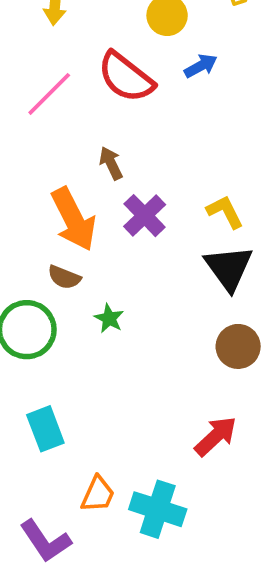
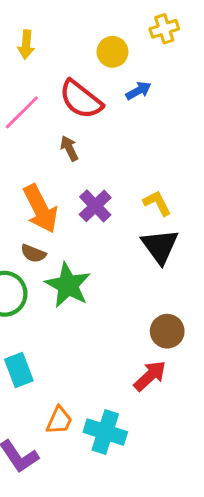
brown arrow: (111, 163) -> (69, 148), moved
green star: (109, 318) -> (68, 285), size x2.0
brown circle: (238, 346) -> (167, 331), moved

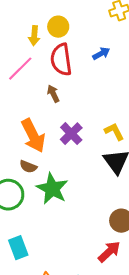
yellow arrow: (26, 45) -> (34, 36), moved
yellow circle: (112, 52) -> (58, 27), moved
red semicircle: (81, 99) -> (61, 60), turned 44

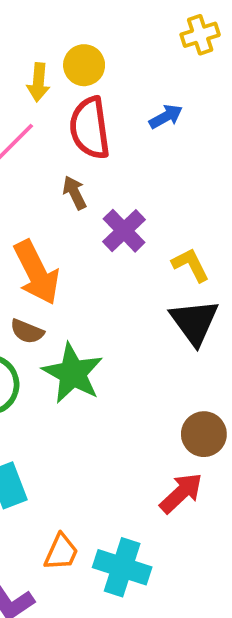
purple cross: (71, 134) -> (124, 231), moved

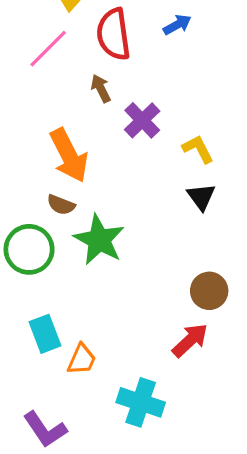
black triangle: (194, 322) -> (201, 197), size x0.7
orange trapezoid: (61, 552) -> (82, 359), moved

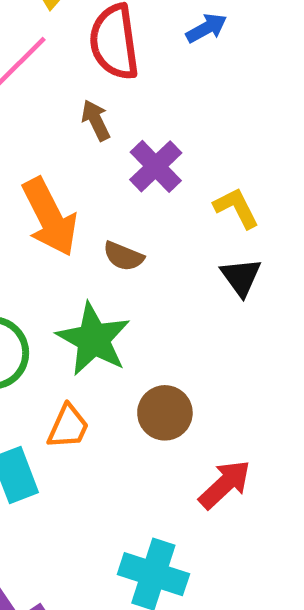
brown semicircle: (61, 205) -> (123, 256), moved
brown circle: (209, 291) -> (165, 413), moved
orange trapezoid: (82, 359) -> (68, 427), moved

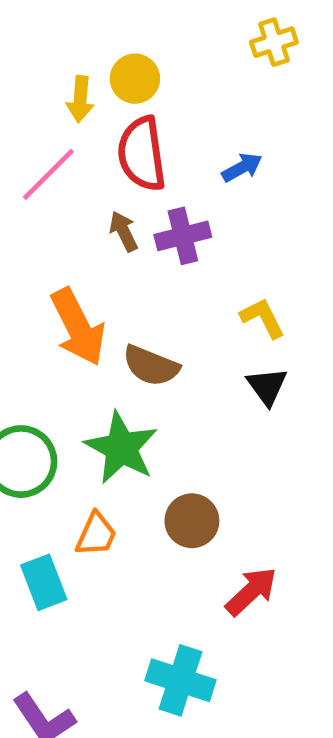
blue arrow: (206, 28) -> (242, 168), moved
purple cross: (156, 166) -> (183, 236), moved, turned 30
brown semicircle: (123, 256) -> (151, 366), size x1.4

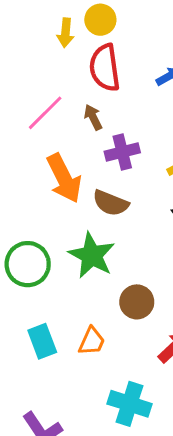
pink line: (48, 174) -> (45, 113), moved
purple cross: (183, 236) -> (122, 152), moved
orange trapezoid: (96, 534) -> (92, 341), moved

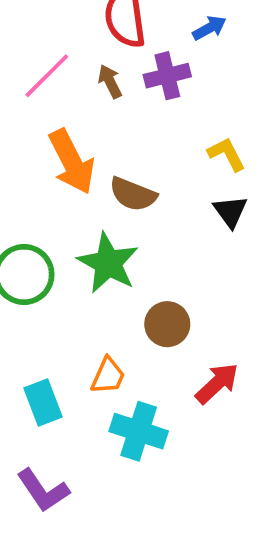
purple cross: (122, 152) -> (167, 76), moved
cyan rectangle: (42, 341) -> (43, 403), moved
cyan cross: (129, 404) -> (139, 431), moved

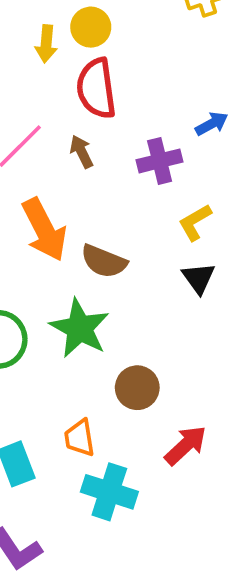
blue arrow: (209, 28) -> (212, 124), moved
purple cross: (167, 76) -> (160, 161), moved
yellow L-shape: (227, 154) -> (195, 222), turned -93
orange trapezoid: (108, 376) -> (80, 438), turned 147

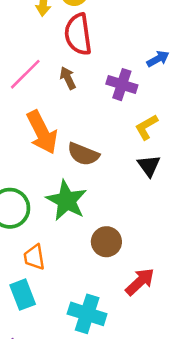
purple cross: (160, 161) -> (122, 85), turned 32
orange trapezoid: (80, 438) -> (34, 257), moved

